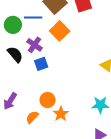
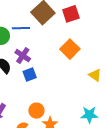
orange square: (60, 31) -> (70, 49), moved

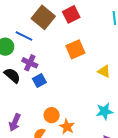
blue line: (21, 28) -> (24, 36), turned 36
orange square: (70, 49) -> (75, 49), turned 30

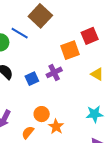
red square: (71, 14) -> (90, 36), moved
purple cross: (30, 63) -> (54, 72), moved, turned 35

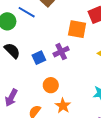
orange square: (70, 50) -> (77, 29), turned 30
orange circle: (42, 114) -> (51, 85), moved

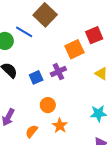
orange square: (77, 29) -> (74, 49), turned -36

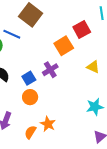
orange circle: (48, 105) -> (30, 97), moved
orange star: (60, 126) -> (48, 124), moved

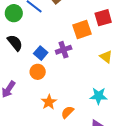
blue square: (29, 78) -> (41, 53), turned -32
orange semicircle: (30, 132) -> (67, 112), moved

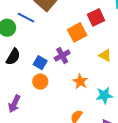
black semicircle: (15, 43) -> (13, 57), turned 78
orange star: (49, 102) -> (80, 81), moved

